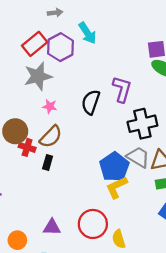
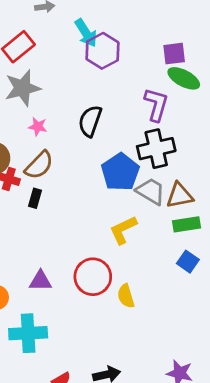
purple hexagon: (60, 47) -> (102, 51), moved
purple L-shape: (122, 89) -> (156, 105), moved
blue pentagon: (114, 167) -> (120, 172), moved

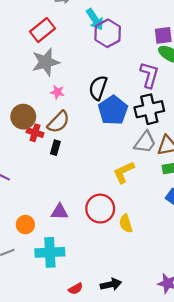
blue pentagon: (120, 172) -> (113, 110), moved
gray trapezoid: (151, 191) -> (145, 142), turned 95

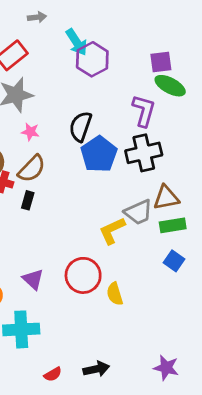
gray trapezoid: (145, 142) -> (138, 212), moved, turned 30
purple triangle: (60, 212) -> (33, 279), turned 42

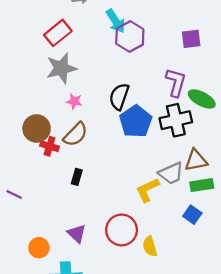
green ellipse: (170, 86) -> (202, 99), moved
black rectangle: (28, 200) -> (77, 177), moved
blue square: (174, 261) -> (192, 215), moved

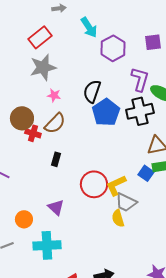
purple hexagon: (130, 36) -> (113, 48), moved
gray trapezoid: (171, 173) -> (126, 202), moved, turned 50
yellow L-shape: (147, 190) -> (116, 185), moved
blue square: (192, 215) -> (146, 173), moved
red circle: (122, 230) -> (94, 184), moved

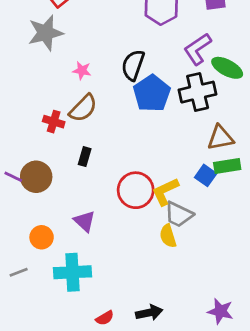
gray star: (43, 67) -> (46, 33), moved
purple L-shape: (140, 79) -> (198, 49), turned -140
brown circle: (22, 118) -> (36, 177), moved

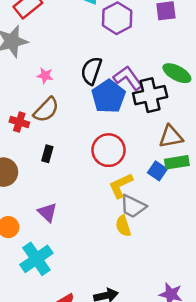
purple L-shape: (198, 49) -> (128, 78), moved, turned 88
red circle: (136, 190) -> (108, 150), moved
cyan cross: (72, 272) -> (36, 259), turned -32

